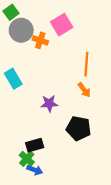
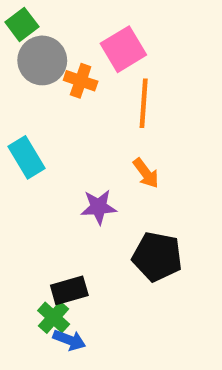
orange line: (86, 64) -> (144, 103), moved
orange arrow: (84, 90) -> (146, 173), moved

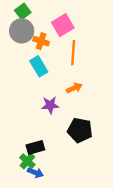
green square: (22, 24) -> (23, 11), moved
cyan rectangle: (26, 157) -> (39, 66), moved
orange arrow: (146, 173) -> (74, 88), turned -77

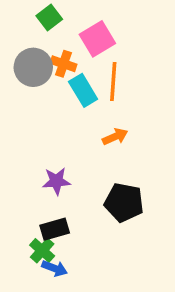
green square: (23, 11) -> (49, 18), moved
gray circle: (22, 31) -> (33, 67), moved
cyan rectangle: (39, 66) -> (83, 90), moved
purple star: (50, 105) -> (56, 181), moved

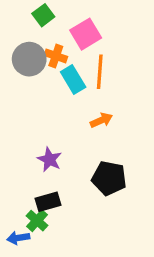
purple star: (56, 181) -> (50, 159), turned 30
blue arrow: (55, 268) -> (18, 238), moved, turned 150

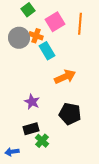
orange line: (100, 72) -> (80, 24), moved
orange arrow: (101, 120) -> (65, 77), size x1.5
green cross: (37, 221) -> (42, 141), moved

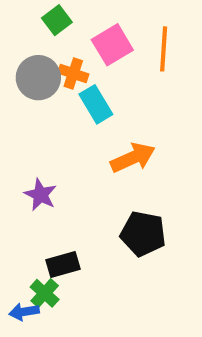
purple star: (32, 102) -> (40, 195), moved
green cross: (42, 141) -> (45, 293), moved

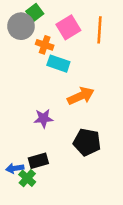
gray circle: (38, 78) -> (21, 26), moved
cyan rectangle: (96, 104) -> (58, 64), turned -40
purple star: (40, 195) -> (43, 118), moved, turned -30
blue arrow: (24, 312) -> (15, 168), moved

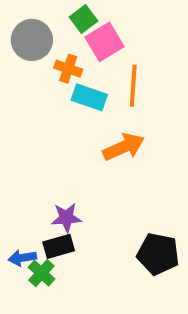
green square: (35, 12) -> (83, 19), moved
orange line: (100, 30) -> (133, 86), moved
purple star: (43, 118) -> (66, 218), moved
black pentagon: (87, 142) -> (158, 254), moved

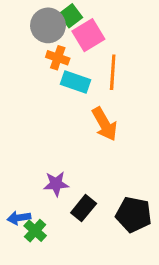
gray circle: (32, 40) -> (48, 25), moved
orange arrow: (124, 147) -> (105, 124), turned 84
black rectangle: (59, 246) -> (84, 208), moved, turned -35

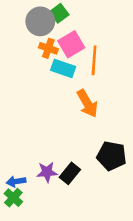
pink square: (88, 35) -> (71, 44), moved
purple star: (56, 184) -> (47, 172), moved
black pentagon: (134, 215) -> (112, 156), moved
green cross: (35, 231) -> (13, 198), moved

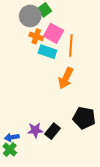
pink square: (71, 44) -> (54, 33), turned -30
orange arrow: (87, 103) -> (66, 78), turned 55

